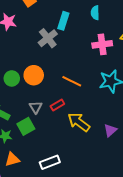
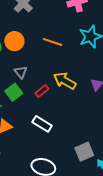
red rectangle: (57, 105) -> (42, 91), moved
white rectangle: (50, 162) -> (42, 124), turned 60

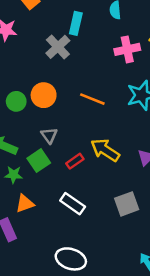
gray square: (84, 152) -> (127, 204), moved

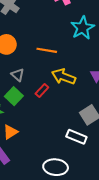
orange line: (92, 99) -> (47, 50), moved
white rectangle: (73, 204) -> (76, 137), moved

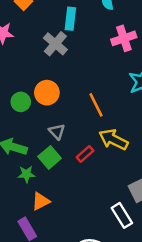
orange line: (47, 50) -> (96, 105), turned 48
white rectangle: (76, 137) -> (122, 215), turned 30

